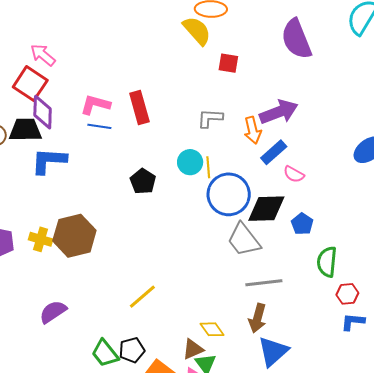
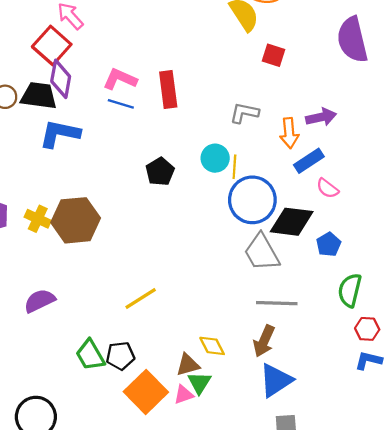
purple arrow: (279, 112) -> (321, 117), size x0.7

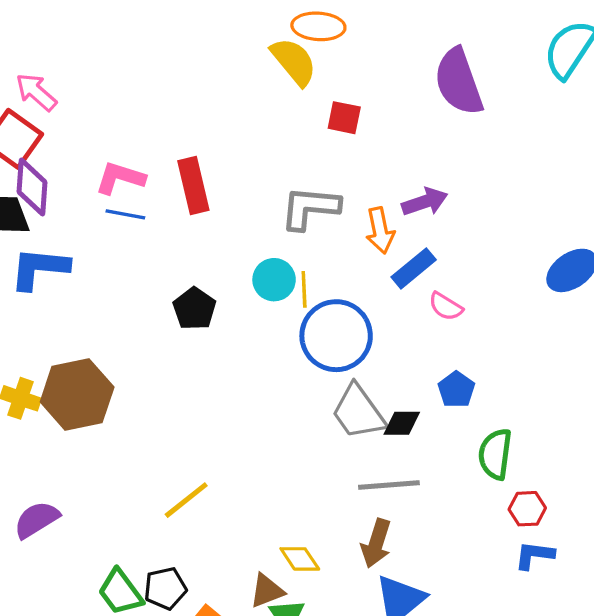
gray L-shape: (244, 113) -> (310, 208), size x1.4
black diamond: (292, 222) -> (402, 423), moved, size x0.6

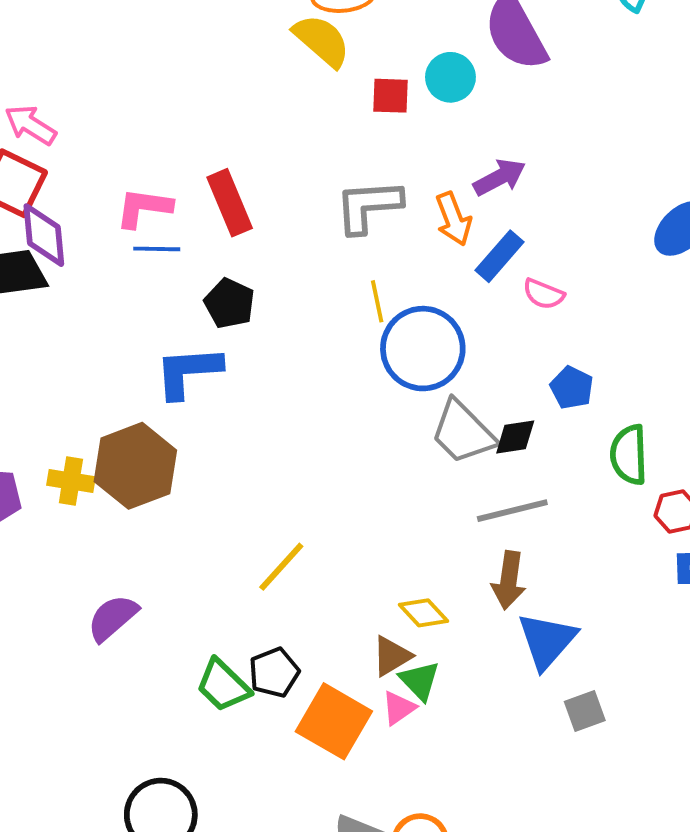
blue L-shape: (39, 268) -> (188, 372), moved
cyan circle: (274, 280) -> (450, 77), moved
black pentagon: (194, 309) -> (229, 303), moved

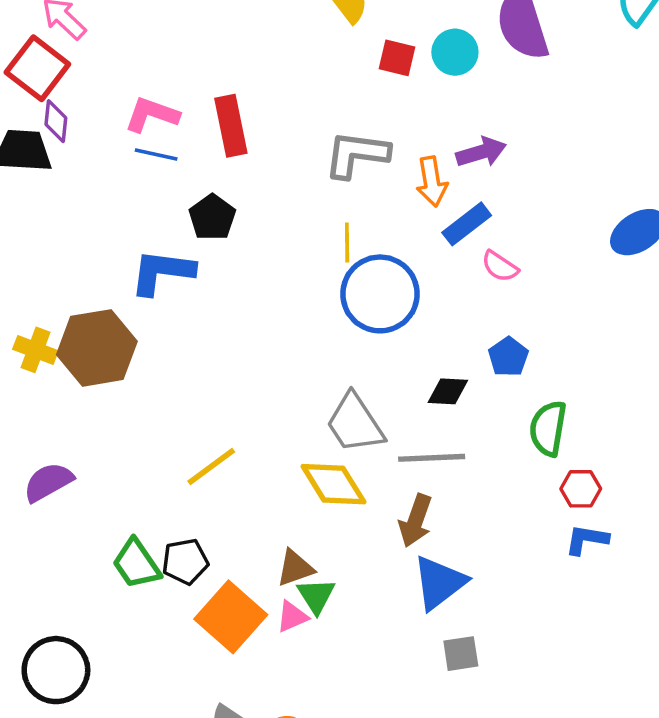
purple diamond: (44, 235) -> (56, 121), size x0.7
gray trapezoid: (463, 432) -> (355, 423), moved
yellow diamond: (424, 613) -> (333, 484), moved, size x1.5

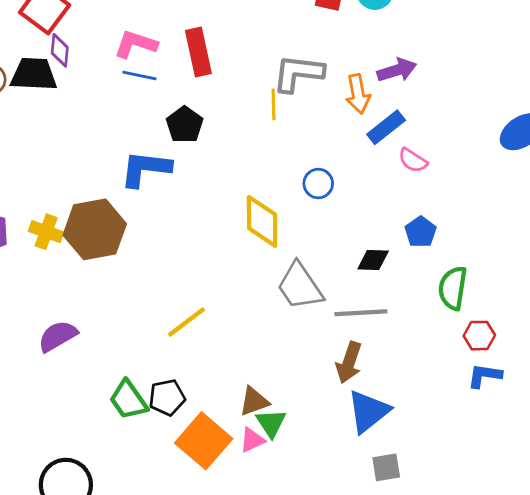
yellow line: (347, 243) -> (273, 104), moved
blue circle: (380, 294) -> (318, 184), size x0.5
yellow diamond: (333, 484) -> (262, 221), moved, turned 32

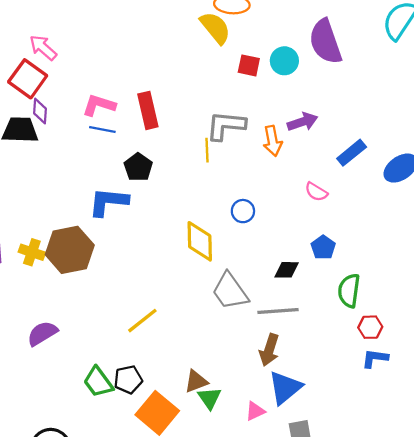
blue rectangle: (386, 127) -> (352, 153), moved
pink triangle: (252, 440) -> (255, 411), moved

